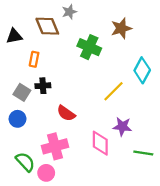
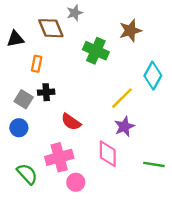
purple star: (122, 127) -> (124, 127), moved, turned -30
pink circle: (46, 173) -> (76, 182), moved

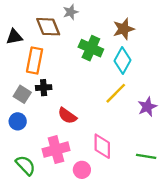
orange rectangle: (37, 64) -> (35, 61), size x1.6
cyan diamond: (153, 76) -> (122, 61), moved
purple star: (124, 127) -> (147, 107), moved
pink circle: (76, 182) -> (82, 170), moved

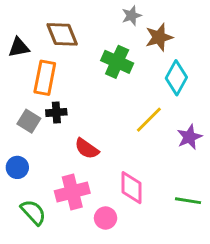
gray star: (71, 12) -> (132, 16), moved
cyan diamond: (122, 61) -> (176, 78), moved
blue circle: (18, 121) -> (17, 167), moved

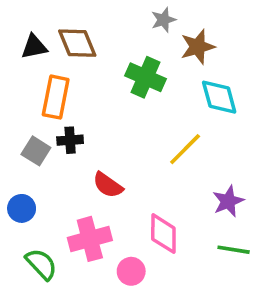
black triangle: (19, 47) -> (34, 47), moved
cyan diamond: (176, 78) -> (219, 97), turned -44
purple star: (189, 137) -> (228, 201), moved

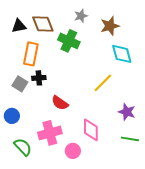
gray star: (163, 20) -> (81, 16), moved
green cross: (146, 77) -> (69, 41), moved
purple star: (228, 201) -> (127, 112), turned -30

